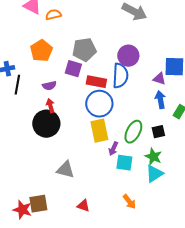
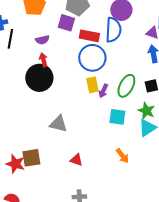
yellow rectangle: (99, 131) -> (92, 85), size x0.7
purple arrow: (113, 149) -> (103, 91), moved

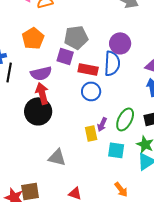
purple semicircle: (42, 40) -> (41, 73), size x1.5
blue circle: (92, 58) -> (91, 91), size x0.7
red arrow: (43, 60) -> (42, 93), size x1.5
yellow rectangle: (92, 85) -> (91, 133), moved

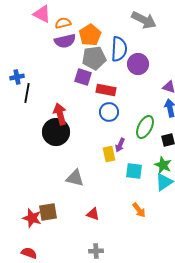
orange pentagon: (33, 38) -> (90, 35), moved
blue semicircle: (112, 63) -> (119, 49), moved
purple semicircle: (41, 73) -> (65, 41), moved
green ellipse: (125, 119) -> (145, 127), moved

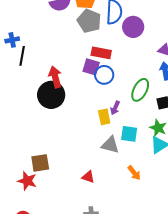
gray pentagon: (94, 58) -> (89, 21), turned 30
purple square: (83, 77) -> (91, 67), moved
gray triangle: (75, 178) -> (110, 145), moved
brown square: (48, 212) -> (40, 163), moved

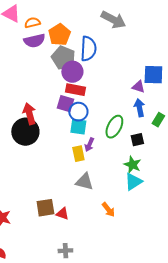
purple circle: (133, 27) -> (72, 72), moved
cyan square: (129, 134) -> (78, 127), moved
brown square: (40, 163) -> (45, 208), moved

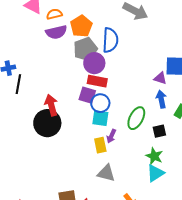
gray pentagon: (63, 58) -> (85, 49), turned 30

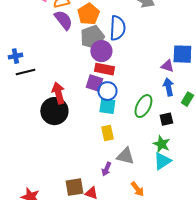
purple semicircle: (56, 32) -> (63, 20), turned -115
black line: (18, 84) -> (25, 72), turned 66
purple arrow: (111, 136) -> (106, 169), moved
gray triangle: (106, 173) -> (125, 156), moved

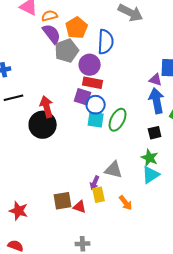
gray pentagon: (92, 37) -> (67, 51), moved
black line: (25, 72) -> (14, 98), moved
blue arrow: (168, 87) -> (157, 101), size x1.4
green ellipse: (143, 106) -> (118, 120), moved
yellow rectangle: (107, 133) -> (99, 195), moved

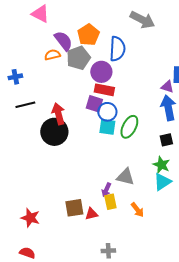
orange semicircle: (50, 16) -> (52, 55), moved
red triangle: (80, 207) -> (91, 214), turned -32
gray cross: (83, 244) -> (108, 251), moved

